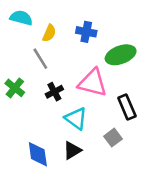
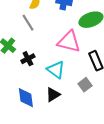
black cross: (54, 92) -> (28, 59), moved

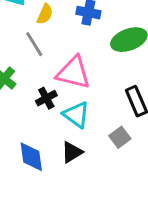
pink triangle: (69, 42) -> (73, 73), moved
black cross: (28, 59) -> (46, 98), moved

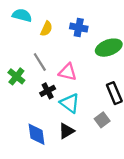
gray line: (34, 44) -> (40, 62), moved
pink triangle: (73, 73) -> (68, 72), size x0.7

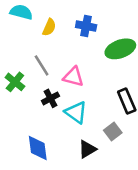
black triangle: (66, 131) -> (87, 149), moved

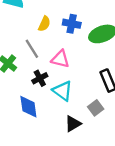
blue cross: (86, 26) -> (72, 24), moved
yellow semicircle: (49, 27) -> (44, 24), moved
blue diamond: (38, 148) -> (28, 107), moved

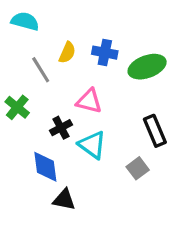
gray line: (32, 49) -> (41, 70), moved
black triangle: (73, 124) -> (64, 200), moved, turned 42

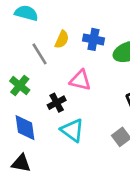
cyan triangle: (92, 145) -> (72, 130), moved
blue diamond: (45, 167) -> (25, 128), moved
black triangle: (64, 200) -> (21, 163), moved

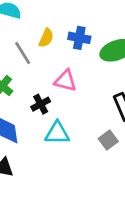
cyan triangle: (72, 130) -> (57, 133), turned -35

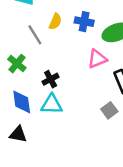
pink triangle: (65, 81) -> (97, 59), moved, turned -36
cyan triangle: (57, 133) -> (52, 104), moved

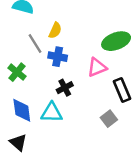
blue cross: (84, 22) -> (58, 57), moved
black cross: (51, 79) -> (65, 88), moved
black triangle: (18, 134) -> (18, 142), turned 30

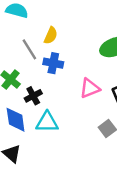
pink triangle: (97, 67) -> (90, 88), moved
black cross: (65, 88) -> (33, 96), moved

